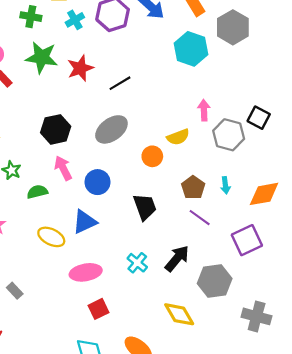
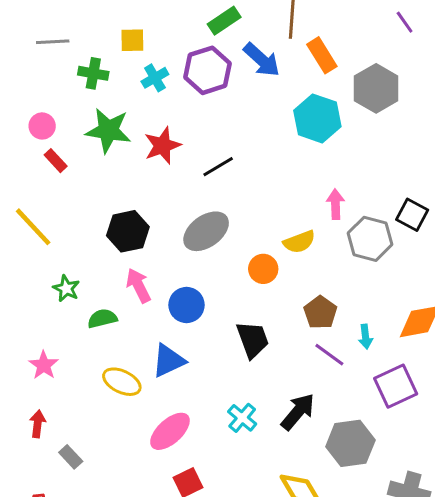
cyan arrow: (225, 185) -> (366, 337), moved
pink ellipse: (86, 272) -> (170, 431), turned -32

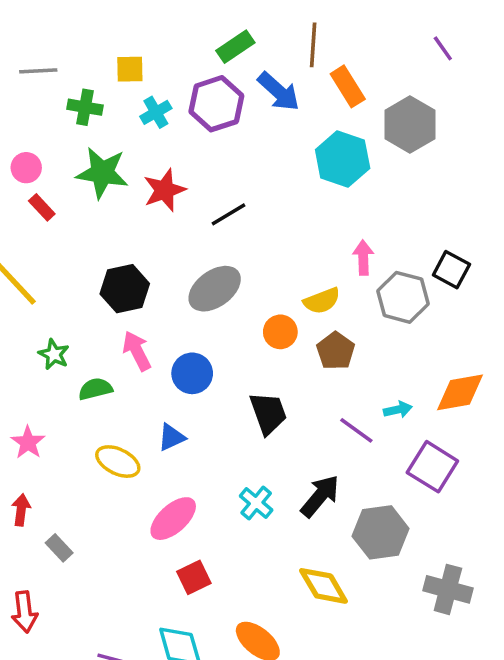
brown pentagon: (320, 312) -> (336, 351), moved
cyan arrow: (366, 337) -> (398, 410), turned -95
blue triangle: (168, 361) -> (171, 437), size x0.7
purple square: (396, 386) -> (432, 467), turned -33

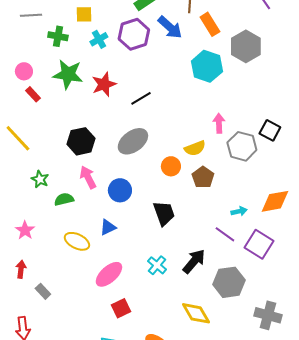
purple line: (356, 430) -> (225, 234), moved

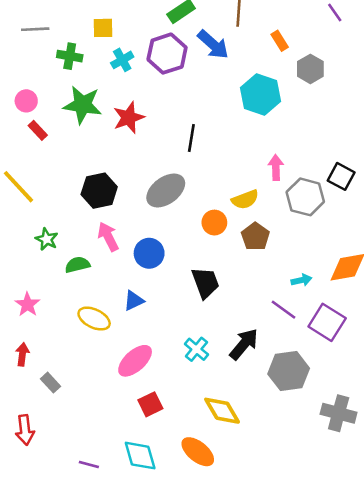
orange rectangle: (210, 24) -> (280, 41), moved, size x0.7
gray hexagon: (246, 46) -> (310, 69), size x0.7
black line: (141, 98) -> (191, 138), moved, turned -50
yellow diamond: (196, 313) -> (222, 411), moved

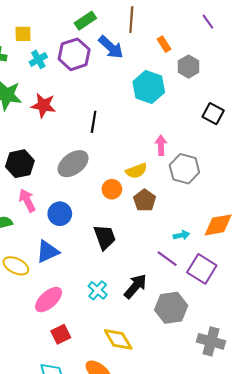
red star: (129, 118) -> (43, 105), turned 30
black square: (341, 176) -> (213, 114), moved
blue triangle: (134, 301) -> (48, 252), size x1.4

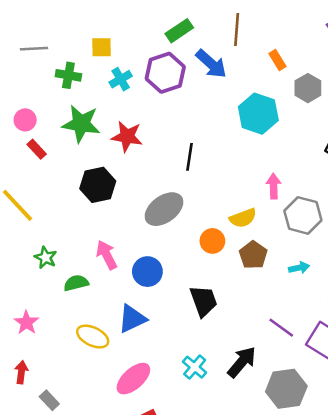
black hexagon: (20, 164) -> (98, 185), moved
cyan arrow: (181, 235) -> (299, 268), moved

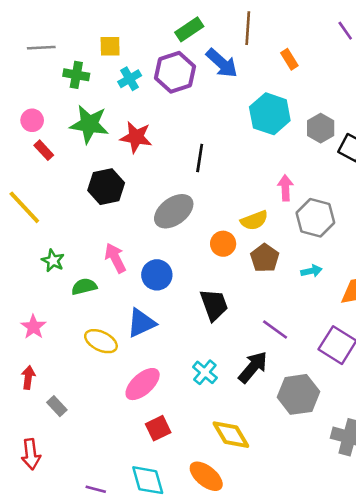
gray hexagon: (308, 88) -> (321, 128), moved
purple line: (281, 328) -> (275, 329), moved

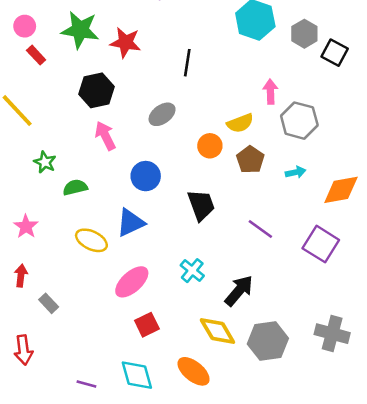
gray ellipse: (174, 211) -> (162, 114), size x0.7
pink arrow: (115, 258) -> (105, 136), moved
black arrow: (253, 367) -> (239, 291), moved
gray hexagon: (298, 394) -> (268, 341), moved

